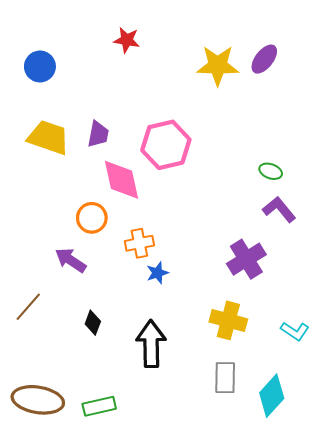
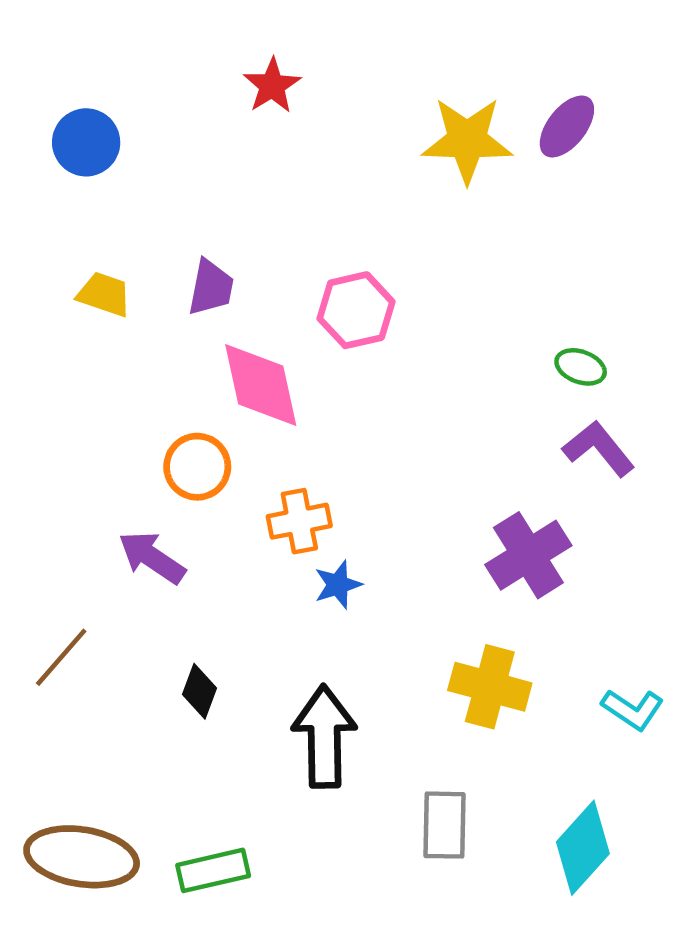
red star: (127, 40) -> (272, 86), turned 30
yellow trapezoid: (48, 137) -> (104, 294), size x0.6
pink hexagon: (166, 145) -> (356, 310), size x0.7
gray rectangle: (225, 378) -> (444, 825), moved

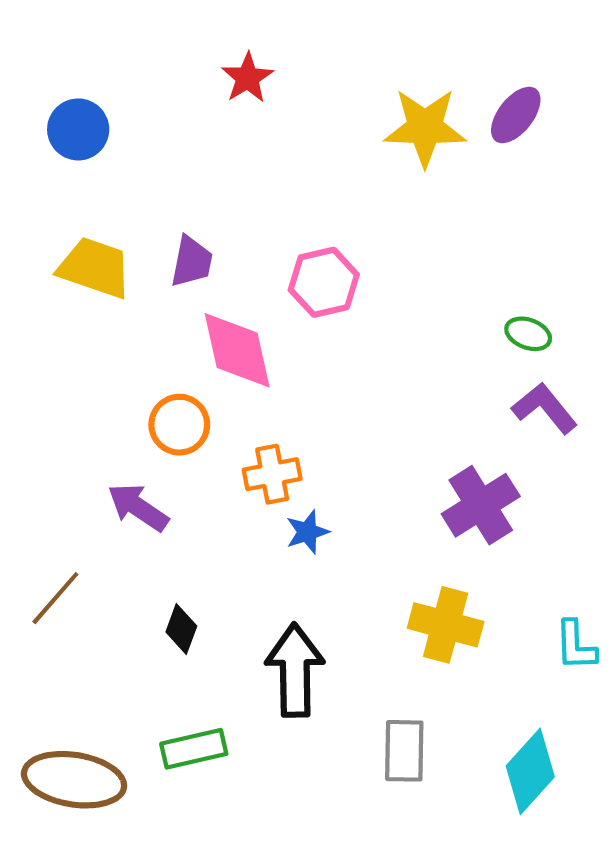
yellow trapezoid: (104, 294) -> (95, 268), size x1.5
cyan L-shape: (633, 709) -> (576, 646), turned 54
green rectangle: (213, 870) -> (194, 749), moved

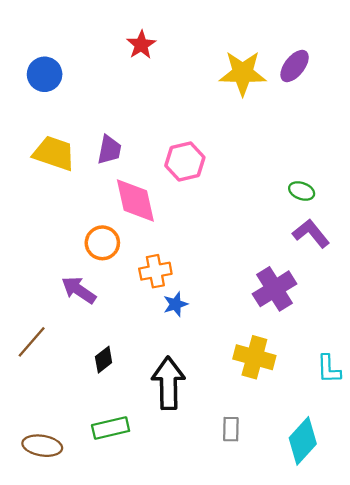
black diamond: (181, 629) -> (104, 360), turned 32
gray rectangle: (404, 751) -> (231, 429), size x0.7
brown ellipse: (74, 780) -> (42, 446), size x0.7

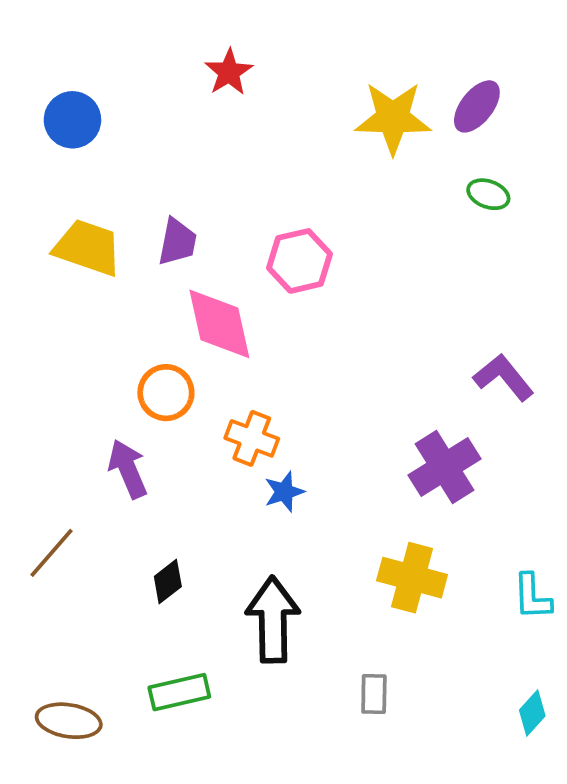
green ellipse: (302, 191) -> (488, 194), moved
orange cross: (155, 271) -> (252, 438), turned 32
purple arrow: (79, 290) -> (128, 469), turned 33
cyan diamond: (303, 441) -> (532, 713), moved, size x0.6

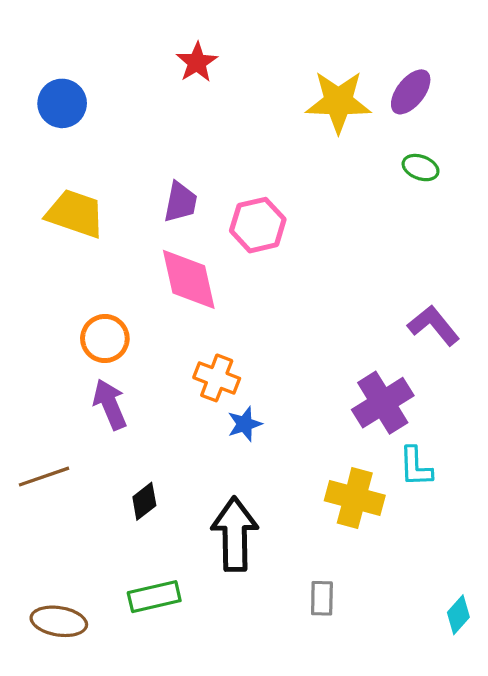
purple trapezoid: (177, 242) -> (181, 202), moved
orange circle: (166, 393) -> (105, 339), moved
brown line: (51, 553) -> (44, 477), turned 30
cyan L-shape: (532, 597) -> (416, 467), moved

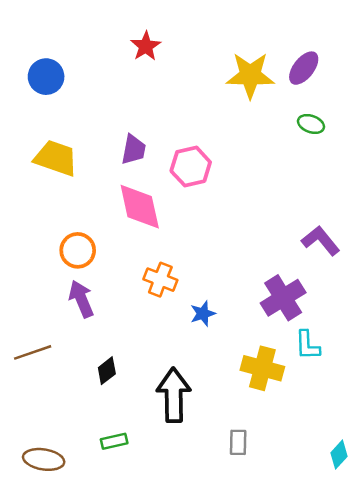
blue star: (245, 424) -> (203, 314), moved
green rectangle: (154, 597) -> (114, 441), size x0.7

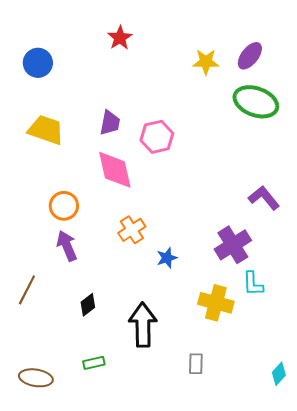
yellow star: (250, 75) -> (206, 62), size x0.7
green ellipse: (311, 124) -> (256, 102), size x2.0
orange cross: (160, 280) -> (132, 230), turned 36
brown line: (33, 352) -> (27, 290), turned -44

